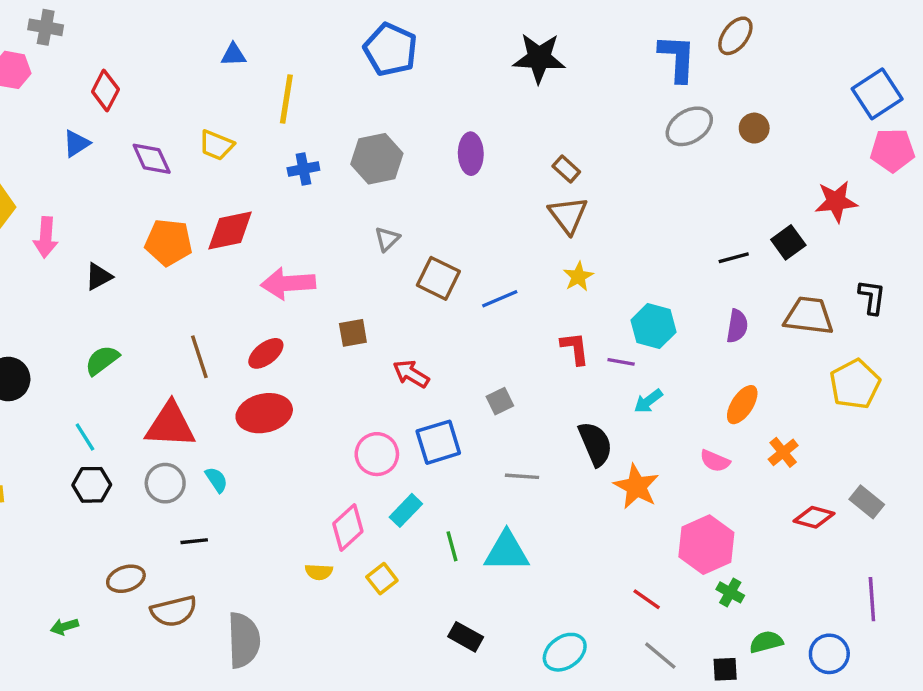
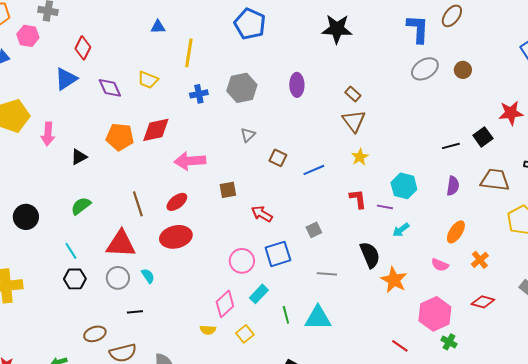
blue triangle: (76, 143) -> (66, 79), size x1.4
brown square: (438, 278) -> (278, 158), size x0.7
red diamond: (814, 517) -> (483, 302), moved

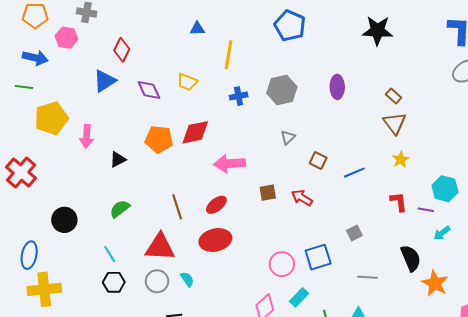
red arrow: (262, 214) -> (302, 198), moved

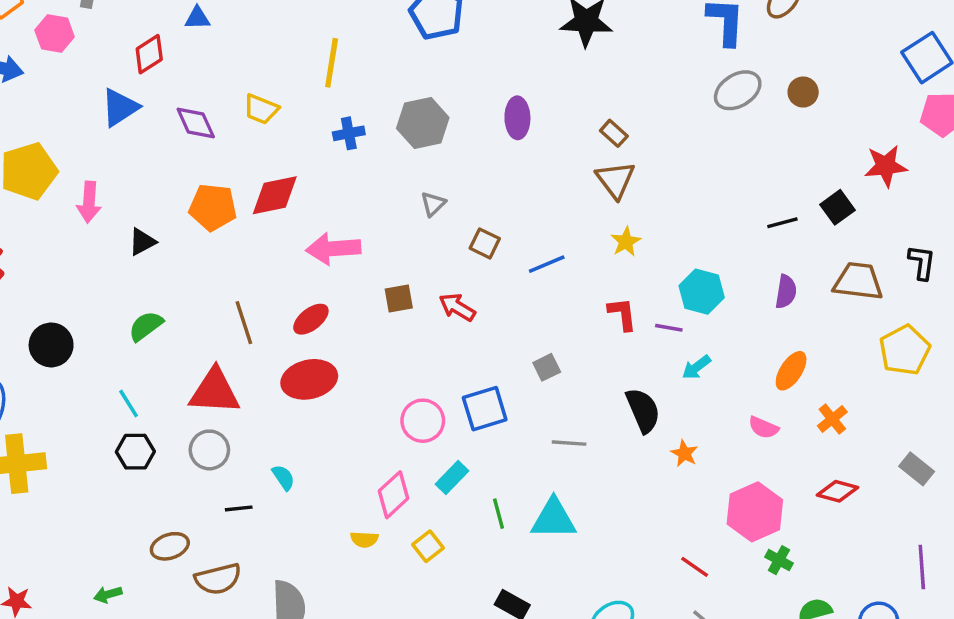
blue triangle: (197, 29) -> (197, 18), moved
red diamond: (122, 50) -> (149, 54), turned 30
cyan semicircle: (187, 279) -> (283, 477), moved
orange star: (435, 283) -> (684, 453), size x0.6

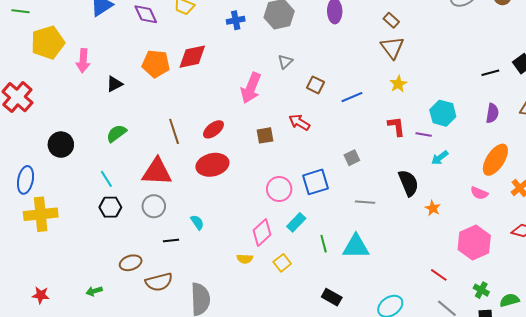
pink arrow: (333, 249) -> (251, 88), moved, turned -64
brown square: (399, 299) -> (265, 135), moved
orange ellipse: (791, 371) -> (495, 160), size x1.4
green cross: (779, 560) -> (481, 290), moved

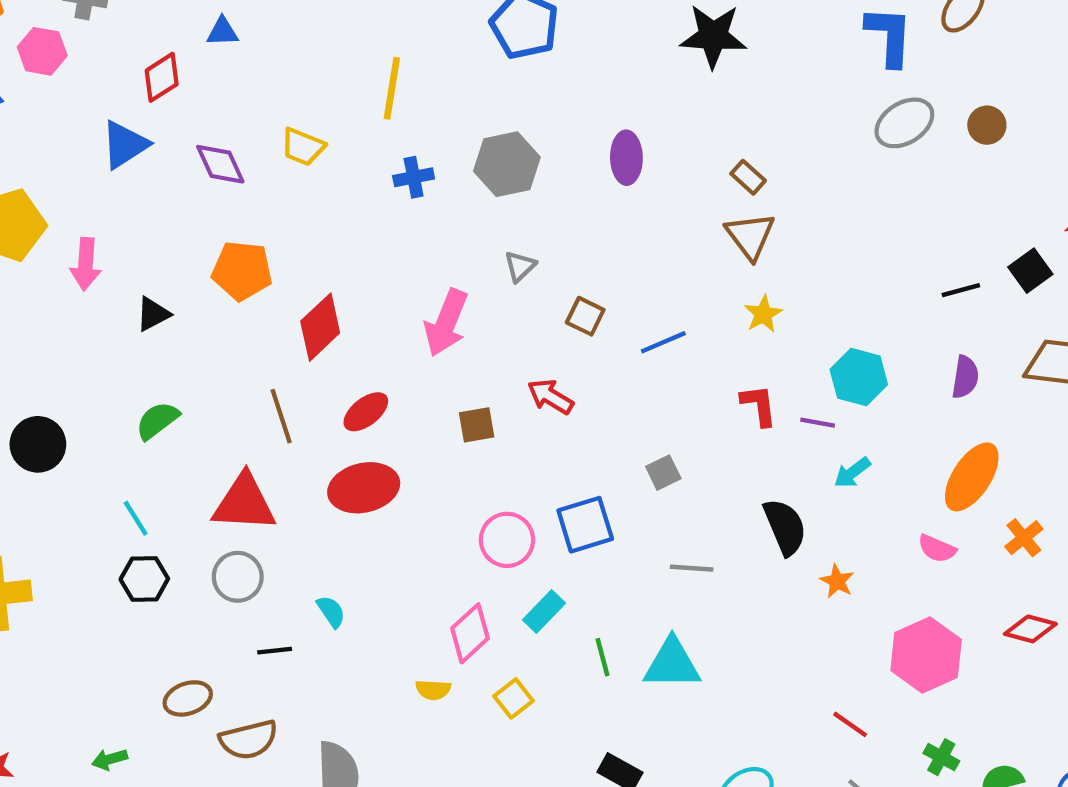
red diamond: (192, 57) -> (320, 327), moved, turned -32

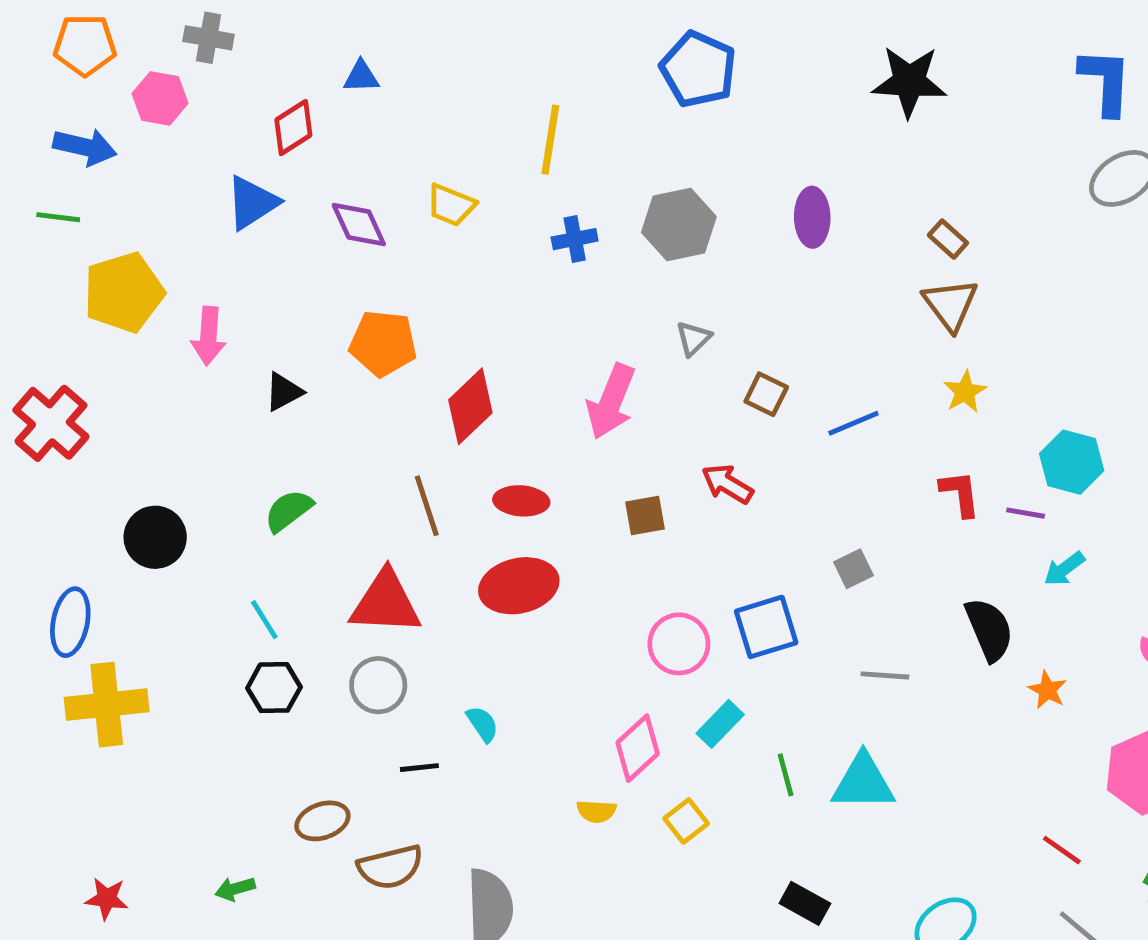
red ellipse: (366, 412) -> (521, 501), turned 42

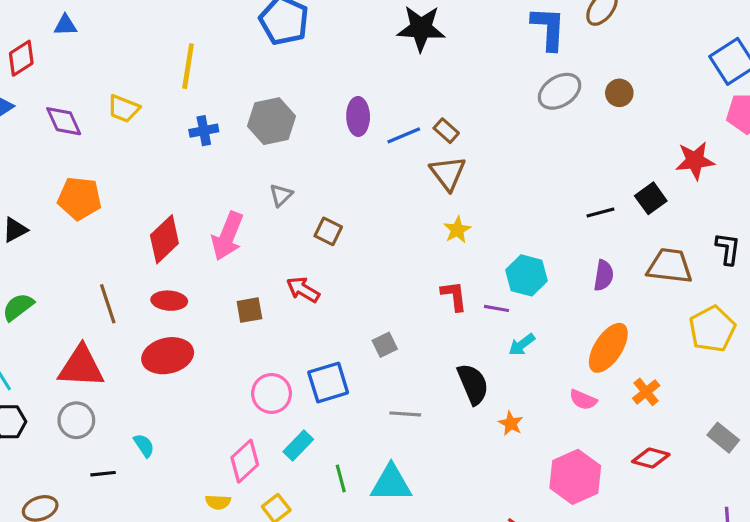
red diamond: (470, 406) -> (164, 239), moved
blue line: (853, 423) -> (404, 135), moved

